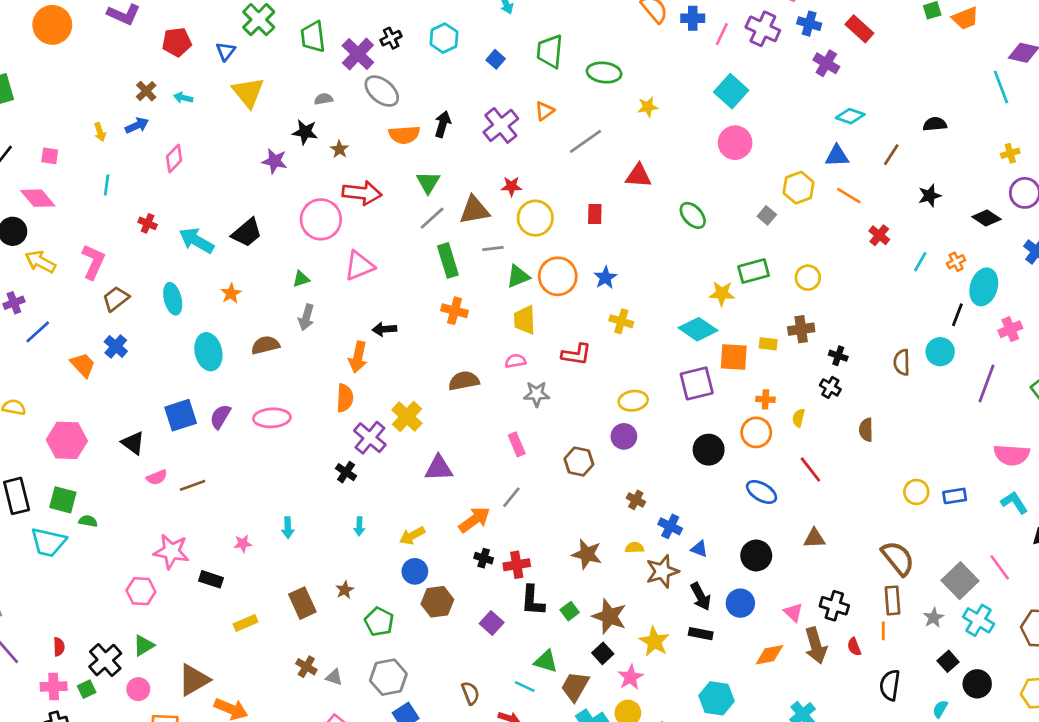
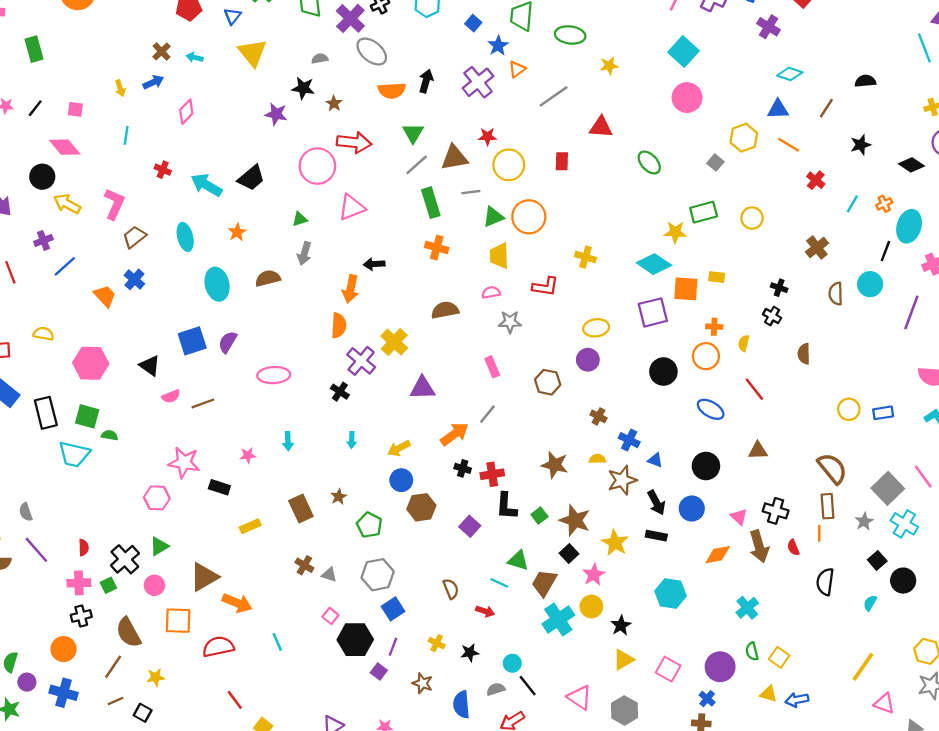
blue star: (605, 278) -> (498, 46), moved
brown cross: (801, 329) -> (817, 248), moved, turned -30
pink ellipse: (272, 418) -> (274, 375), moved

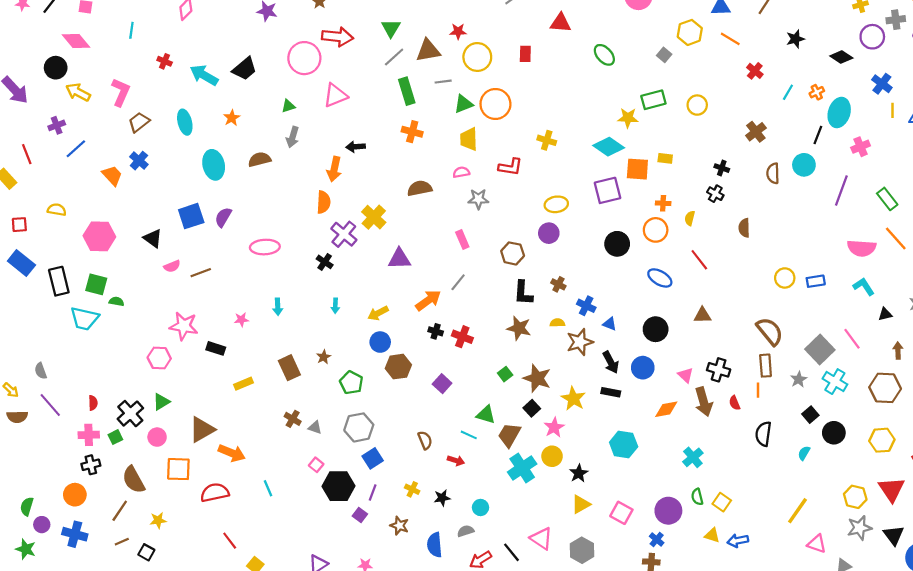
red cross: (492, 474) -> (462, 337), turned 30
black L-shape: (506, 506) -> (523, 293), moved
black line: (528, 686) -> (511, 552), moved

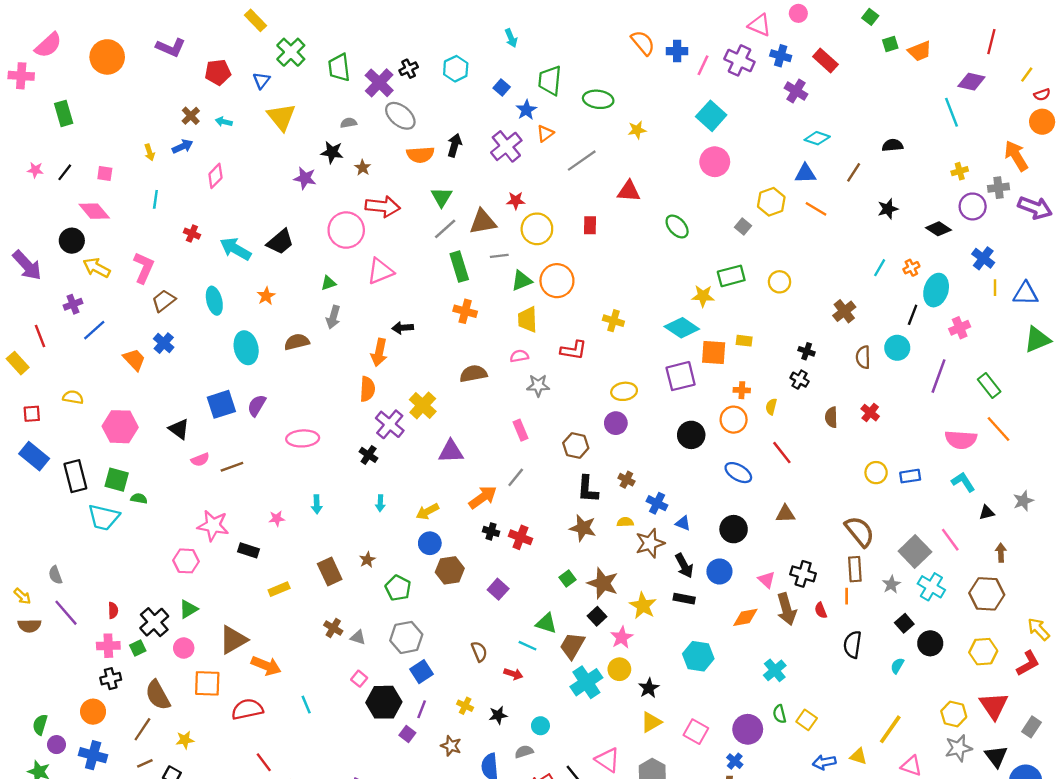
red cross: (755, 71) -> (870, 413), moved
yellow triangle: (712, 535) -> (858, 756), moved

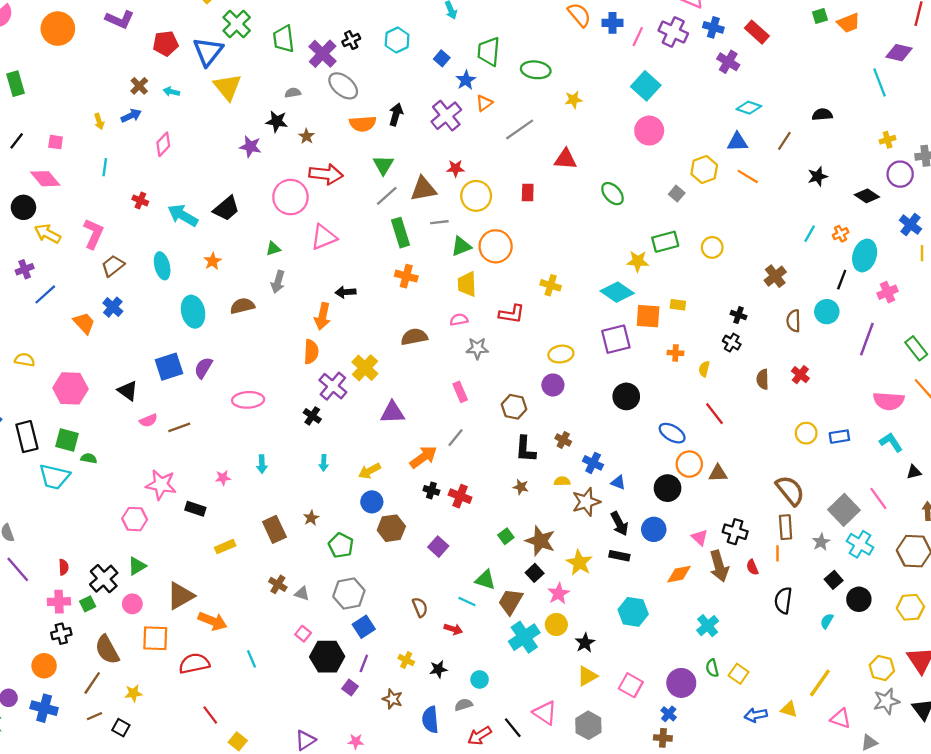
blue triangle: (261, 80) -> (208, 51), size x1.8
orange circle: (734, 420) -> (689, 464), moved
brown star: (583, 528) -> (521, 487), size x0.6

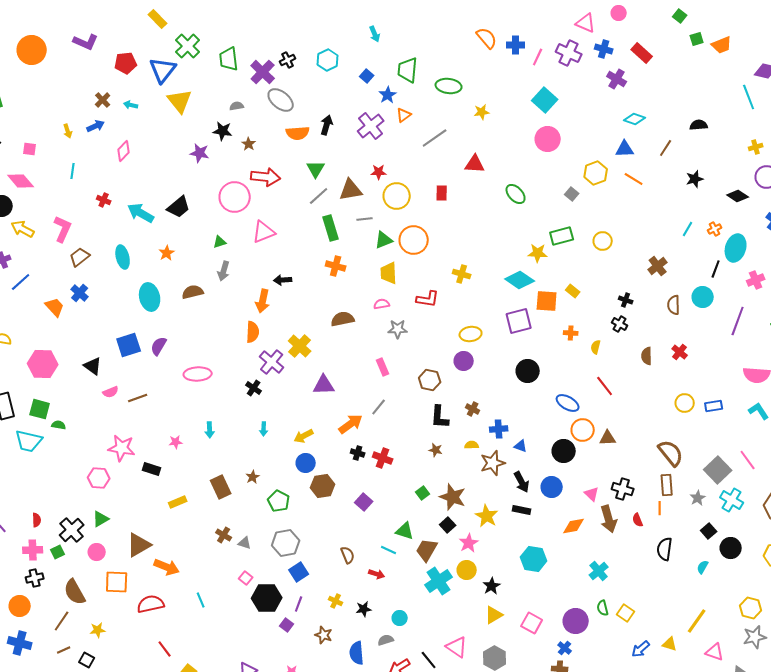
yellow rectangle: (678, 305) -> (573, 291), turned 32
blue cross: (593, 463) -> (499, 429), turned -30
blue arrow: (756, 715) -> (641, 649), turned -30

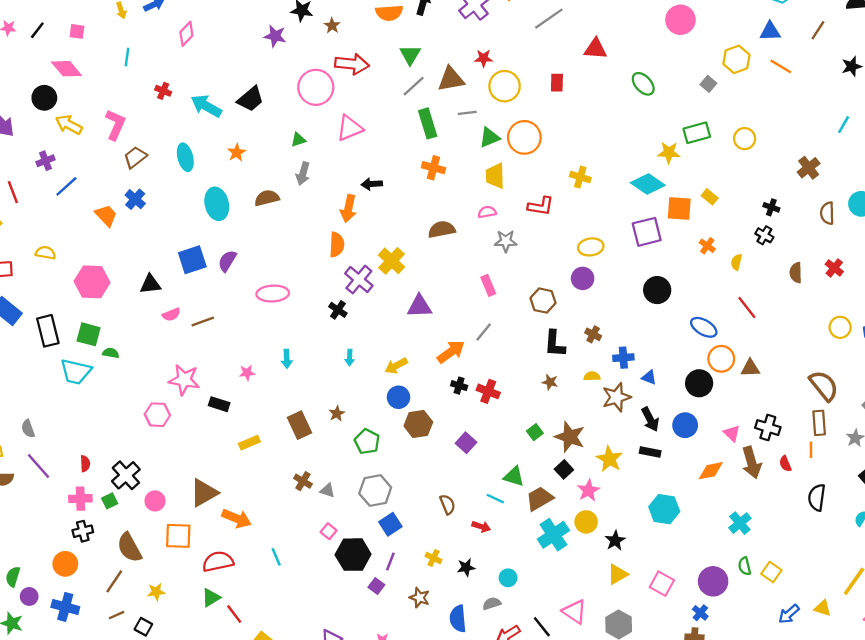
orange cross: (571, 333) -> (707, 246), turned 32
black triangle: (93, 366) -> (150, 284), turned -42
green triangle: (101, 519) -> (211, 598), moved
brown trapezoid: (427, 550) -> (539, 499), turned 30

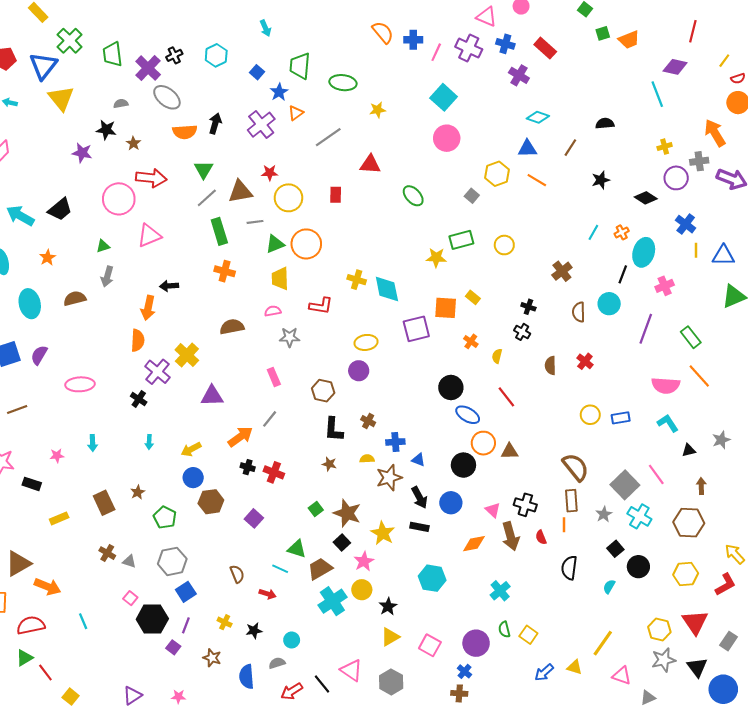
cyan diamond: (648, 184) -> (387, 289), moved, turned 44
black circle: (657, 290) -> (451, 387), moved

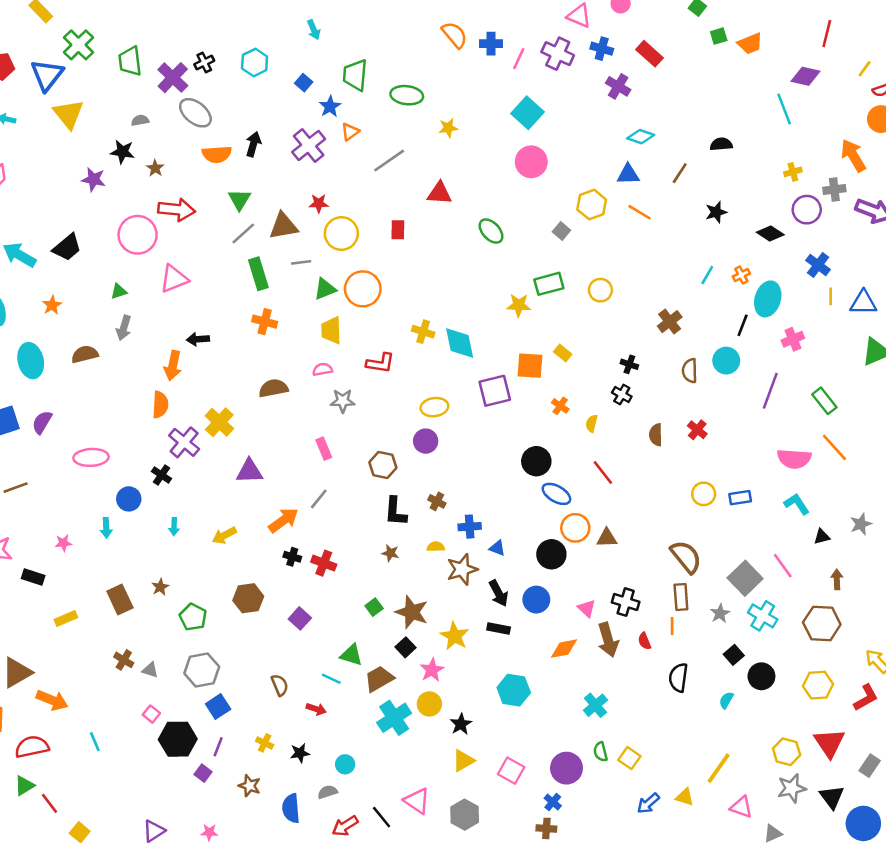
blue circle: (193, 478) -> (129, 499), moved

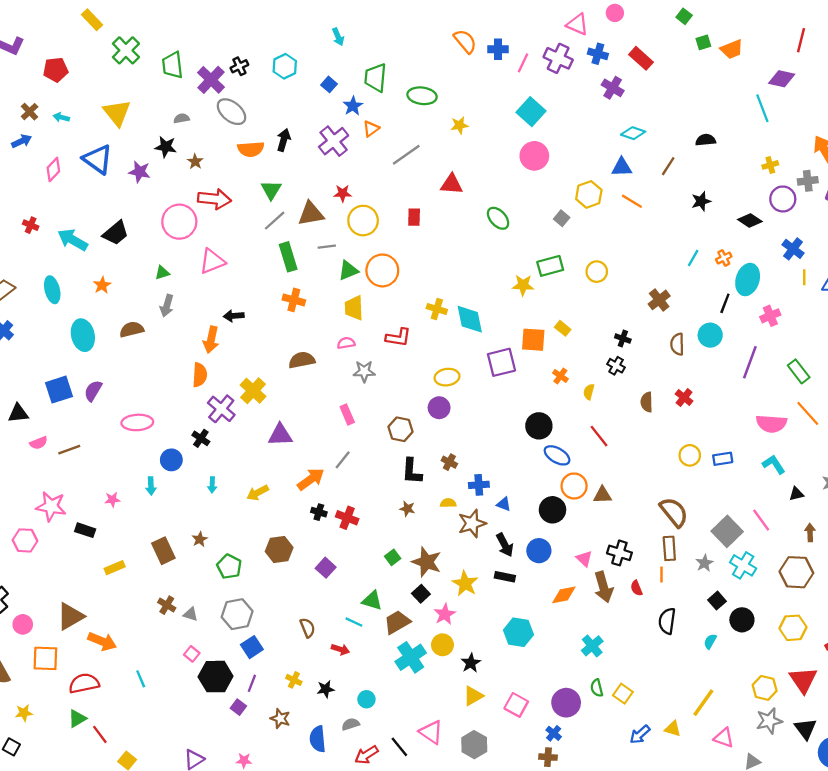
blue triangle: (47, 75) -> (98, 159), moved, turned -32

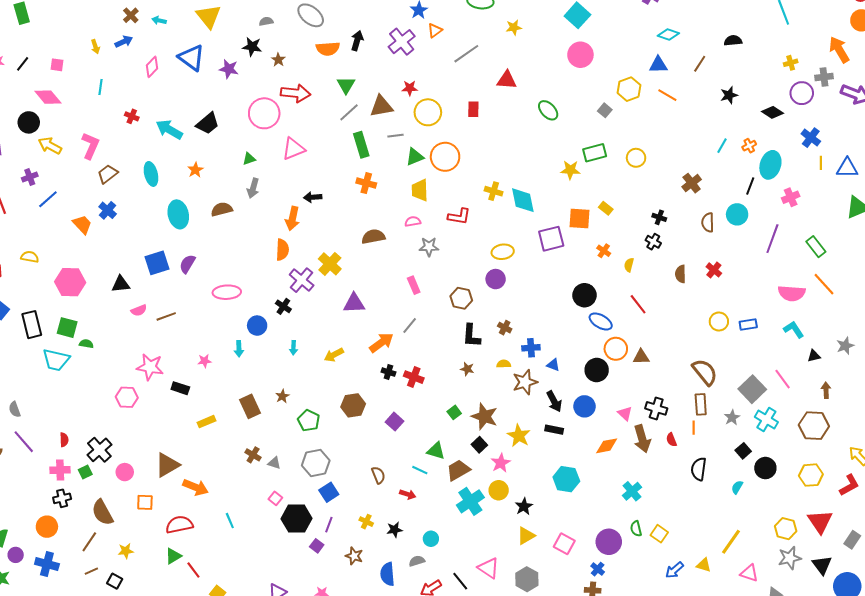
orange square: (45, 658) -> (145, 502), size x0.7

